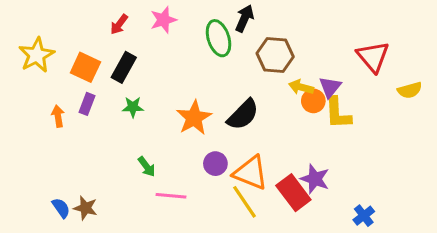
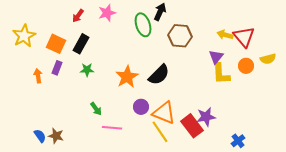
yellow arrow: (301, 87) -> (225, 35), moved
orange circle: (313, 101) -> (246, 66), moved
purple star: (315, 179) -> (206, 117), turned -30

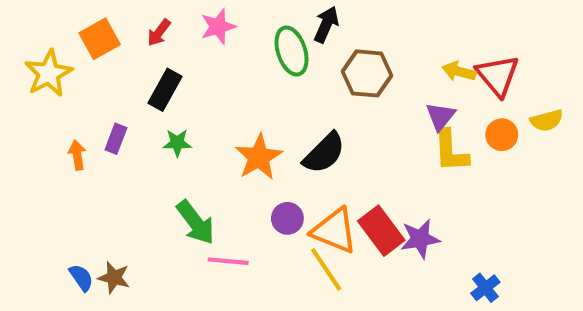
orange square: (56, 44) -> (100, 39), moved, turned 36
green arrow: (96, 109) -> (196, 222), size x1.6
red rectangle: (192, 126) -> (381, 231), moved

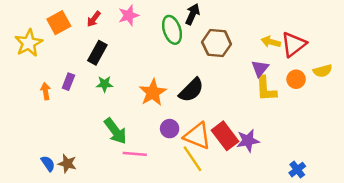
red triangle: (498, 75) -> (294, 44), turned 32
blue cross: (485, 288) -> (297, 170), moved

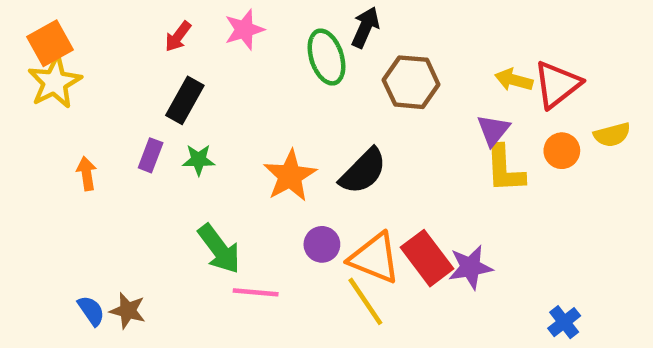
orange square: (59, 23) -> (50, 43), moved
purple rectangle: (68, 82) -> (151, 155), moved

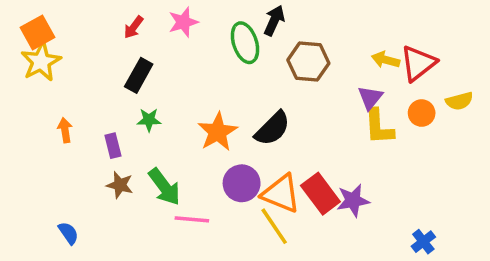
purple rectangle: (151, 155) -> (113, 146), moved, turned -35
purple circle: (322, 244) -> (242, 183), size x1.4
brown star: (128, 311) -> (120, 185), moved

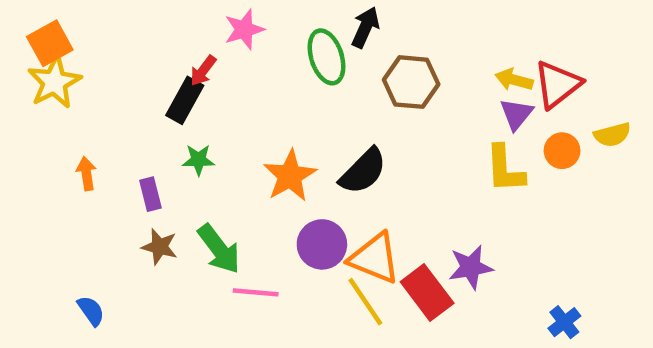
red arrow: (134, 27) -> (203, 71), moved
purple triangle: (370, 98) -> (516, 114), moved
red rectangle: (320, 194) -> (427, 292), moved

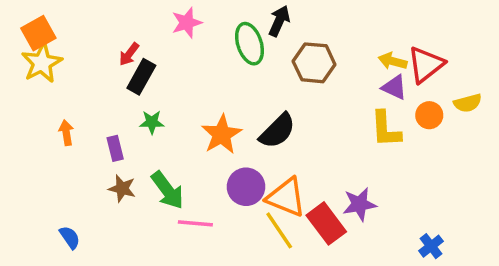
red arrow: (203, 71) -> (129, 54), moved
purple triangle: (516, 114) -> (394, 87), turned -44

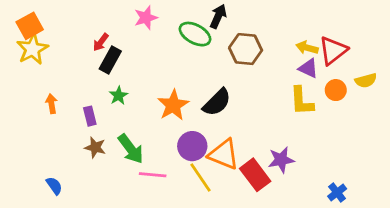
green ellipse: (250, 44) -> (195, 34), turned -44
green star: (152, 122) -> (118, 96), turned -30
yellow line: (279, 230) -> (200, 178), moved

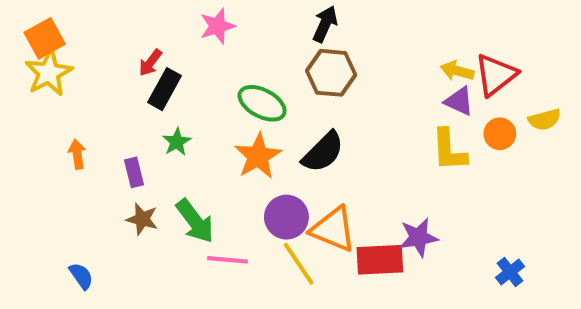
green ellipse: (195, 34) -> (262, 103), moved
brown hexagon: (246, 49) -> (331, 73), moved
red rectangle: (255, 175) -> (380, 260), turned -56
blue cross: (337, 193) -> (510, 272), moved

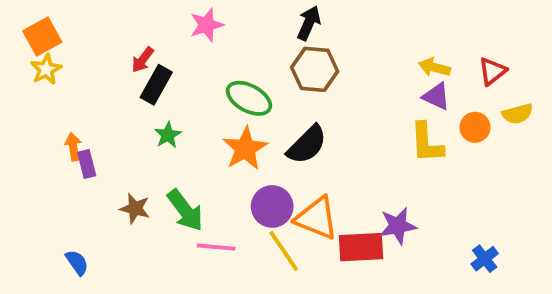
yellow star: (49, 73) -> (46, 69), size x0.7
red triangle: (496, 75) -> (492, 71), moved, size x0.7
purple rectangle: (134, 172) -> (87, 164), moved

